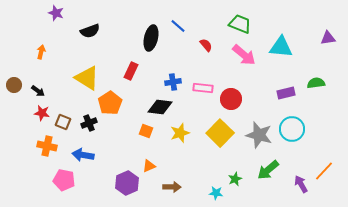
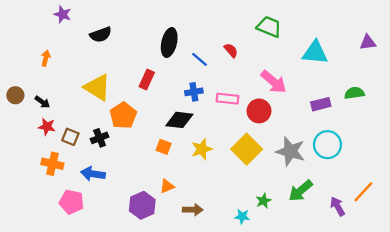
blue line: (178, 26) -> (199, 59), moved
pink arrow: (244, 55) -> (274, 82), moved

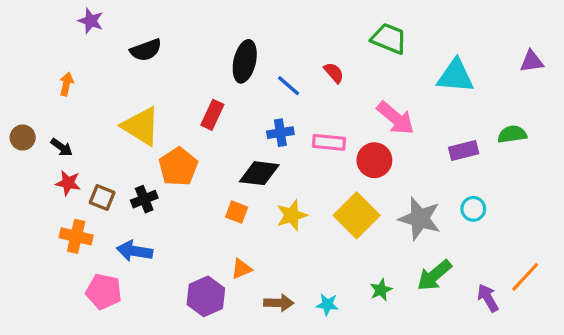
cyan circle: (327, 145) -> (473, 209), size x0.6
cyan star: (242, 216) -> (327, 304), moved

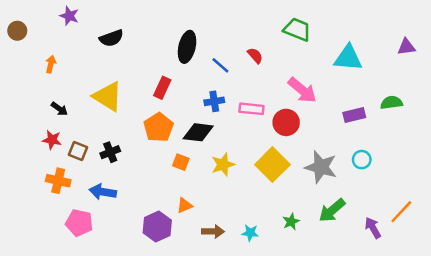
brown circle: (23, 138) -> (17, 31), moved
black arrow: (62, 147) -> (59, 109), moved
orange pentagon: (178, 167) -> (159, 127), moved

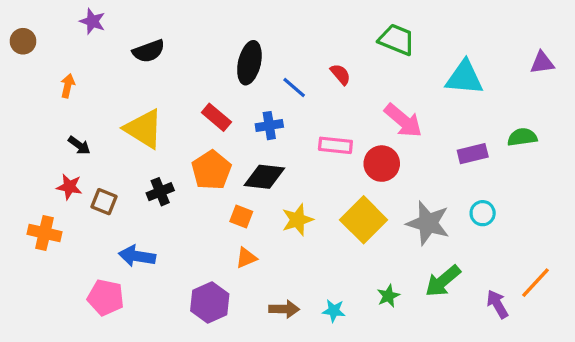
red rectangle: (162, 88) -> (216, 117), turned -75
blue cross: (214, 101) -> (269, 126), moved
black cross: (110, 152) -> (160, 192), moved
orange cross: (58, 181) -> (44, 233), moved
orange triangle: (185, 205) -> (246, 258), moved

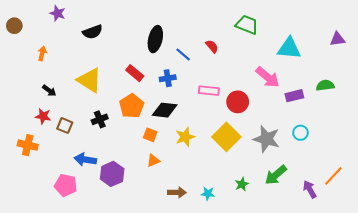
pink arrow: (403, 121) -> (268, 77), moved
purple hexagon: (210, 302) -> (112, 174), moved

